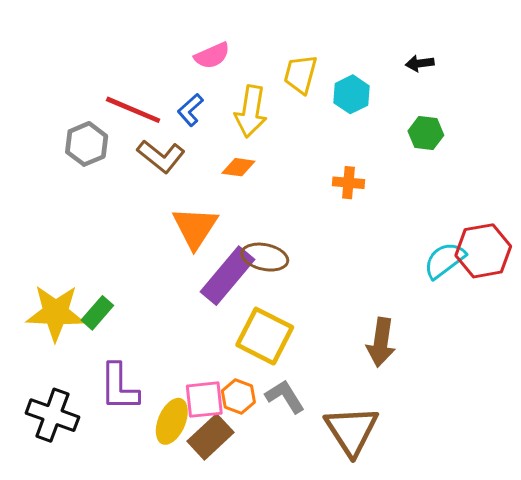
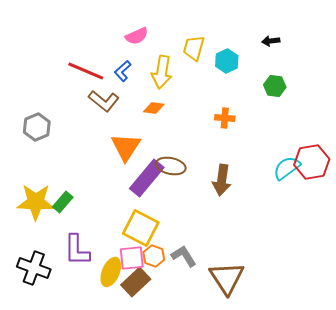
gray hexagon: (87, 144) -> (37, 127), moved
yellow square: (265, 336) -> (141, 228), moved
brown arrow: (381, 342) -> (222, 180), moved

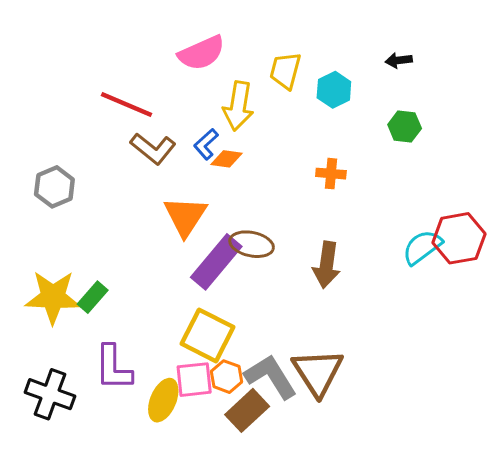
pink semicircle: (137, 36) -> (202, 53), size x1.4
blue L-shape: (123, 71) -> (206, 144), moved
gray L-shape: (184, 256) -> (271, 377), size x1.4
brown triangle: (227, 278) -> (318, 372), moved
brown rectangle: (136, 282) -> (247, 410), moved

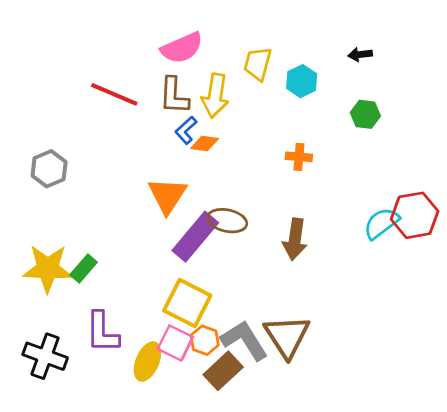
brown L-shape: (153, 149) -> (174, 96), moved, turned 54
pink square: (194, 380) -> (175, 343), turned 32

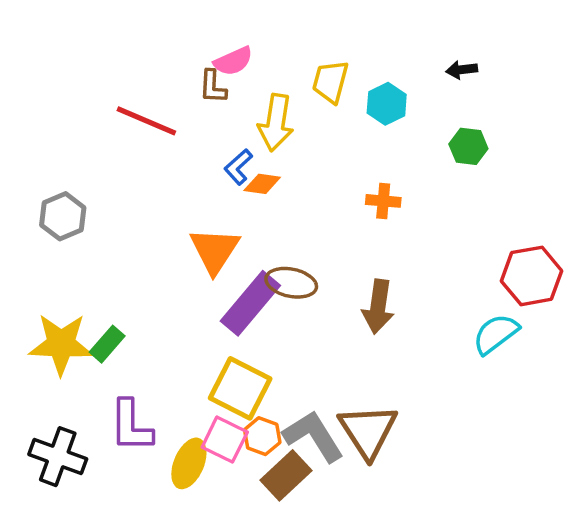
pink semicircle: (182, 48) -> (233, 61), size x0.7
brown L-shape: (174, 96) -> (213, 87), moved, size x0.7
cyan semicircle: (381, 223) -> (496, 334), moved

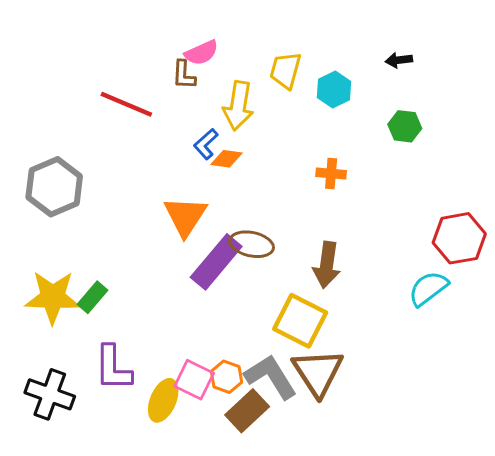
gray hexagon: (63, 216) -> (54, 187), size x1.4
yellow square: (240, 388) -> (300, 321), moved

